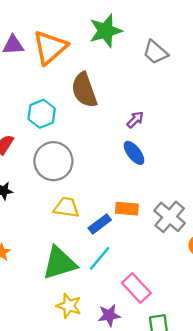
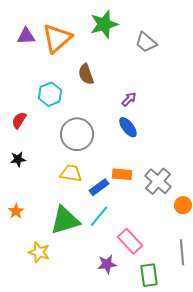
brown semicircle: (84, 90) -> (86, 74), size x0.7
gray circle: (53, 161) -> (77, 134), moved
yellow star: (69, 306) -> (39, 252), moved

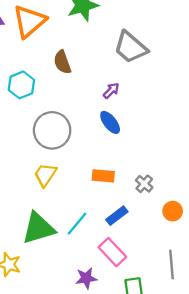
gray trapezoid: (146, 42) -> (131, 47), moved, size x1.4
yellow trapezoid: (71, 173) -> (45, 175), turned -65
gray cross: (158, 181) -> (144, 184), size x0.6
blue rectangle: (99, 187) -> (117, 216), moved

